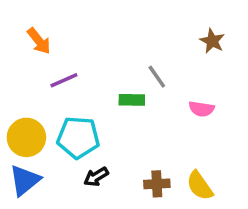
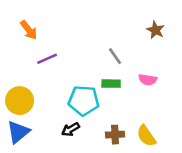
green rectangle: (132, 100) -> (111, 84), moved
cyan pentagon: (78, 137) -> (84, 101), moved

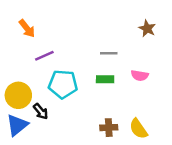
gray line: (115, 56) -> (109, 53), turned -56
cyan pentagon: (84, 101) -> (63, 84), moved
black arrow: (71, 129) -> (41, 111), moved, turned -98

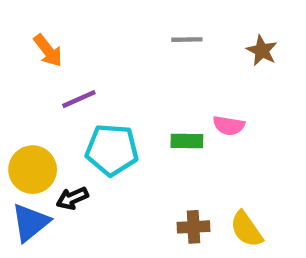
gray line: (109, 53) -> (187, 40), moved
pink semicircle: (140, 75) -> (229, 126), moved
black arrow: (41, 111) -> (72, 198), turned 105

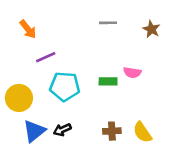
black arrow: (72, 198) -> (62, 130), moved
blue triangle: (30, 223) -> (34, 131), moved

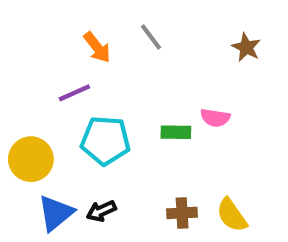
gray line: (108, 23) -> (151, 37), moved, turned 54
orange arrow: (28, 29) -> (97, 47), moved

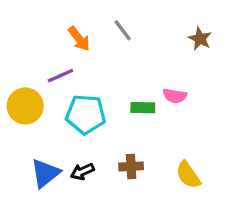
yellow circle: (31, 159) -> (25, 106), moved
brown cross: (182, 213) -> (131, 166), moved

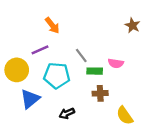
gray line: (123, 30) -> (81, 55), moved
brown cross: (131, 166) -> (100, 93), moved
black arrow: (82, 172) -> (67, 113), moved
blue triangle: (45, 173) -> (30, 99), moved

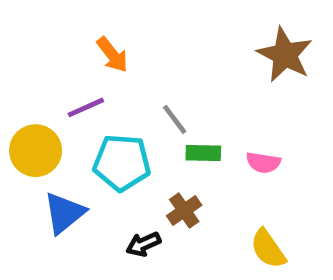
brown star: (132, 25) -> (285, 55), size x1.6
pink semicircle: (116, 63) -> (263, 163), moved
brown cross: (100, 93) -> (184, 211), moved, turned -32

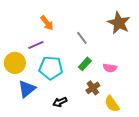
gray line: (175, 119) -> (82, 38), moved
green rectangle: (203, 153) -> (85, 64), turned -48
brown cross: (184, 211) -> (93, 88), moved

